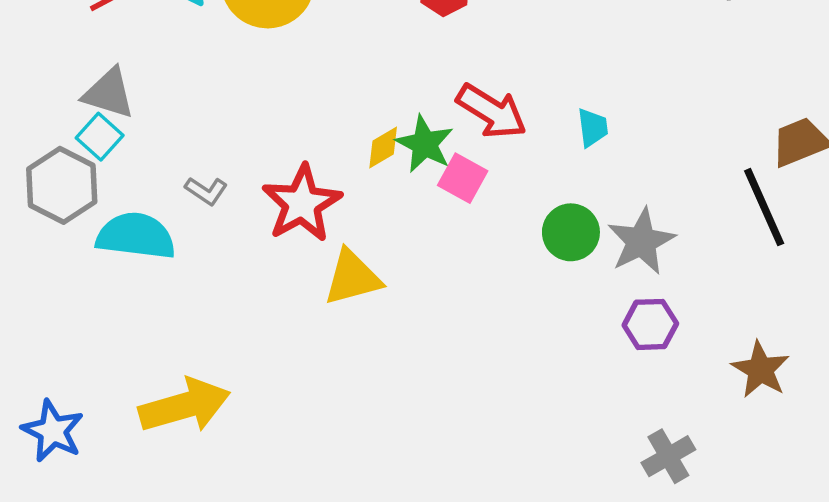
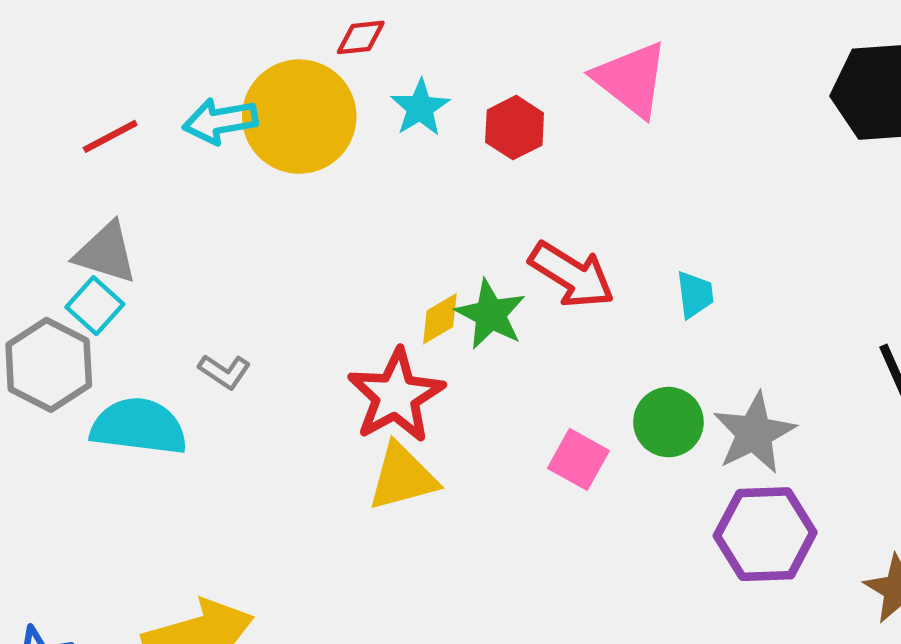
pink square: (463, 178) -> (578, 459), moved
red star: (302, 203) -> (396, 396), moved
purple hexagon: (650, 324) -> (765, 534), size x1.5

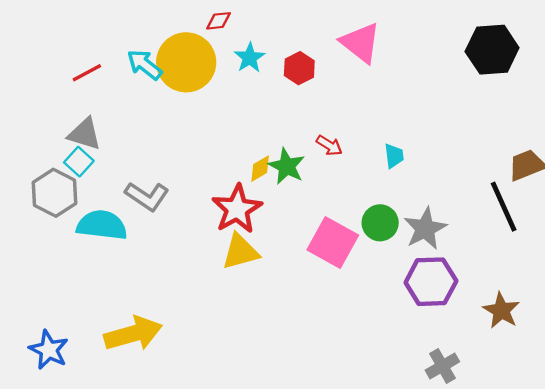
cyan arrow: (220, 121) -> (145, 65), turned 48
red arrow: (572, 275) -> (329, 145), size x0.6
gray L-shape: (224, 372) -> (147, 196), size x1.6
pink square: (578, 459) -> (333, 242), size x1.6

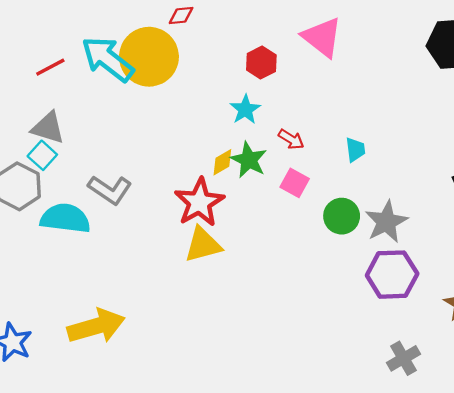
cyan star: (250, 58) -> (245, 109), moved
cyan arrow: (145, 65) -> (108, 59), size x1.5
pink square: (333, 242) -> (295, 183), moved, size x0.6

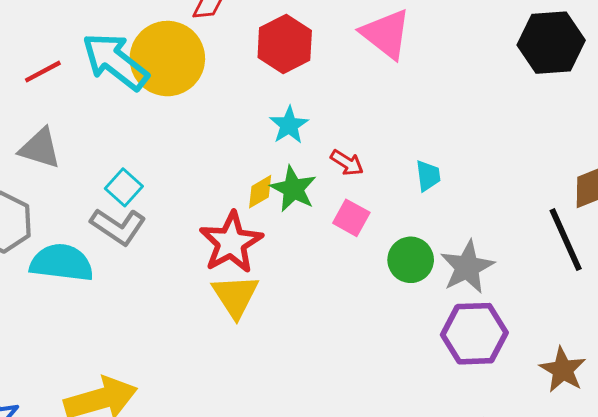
red hexagon: (261, 62) -> (285, 44), moved, size x1.4
cyan square: (42, 155) -> (124, 187), moved
yellow triangle: (203, 245) -> (235, 296), turned -48

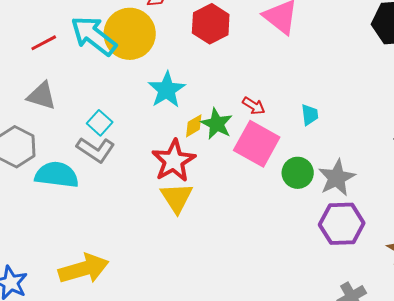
cyan star: (289, 125) -> (167, 90), moved, size x1.4
pink square: (351, 218) -> (257, 144), size x1.8

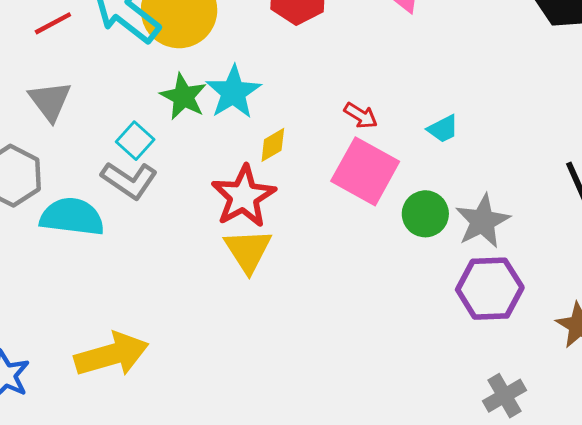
gray triangle: (42, 96) -> (50, 101), turned 36
cyan trapezoid: (310, 115) -> (443, 129), turned 70
green star: (217, 124) -> (183, 97), moved

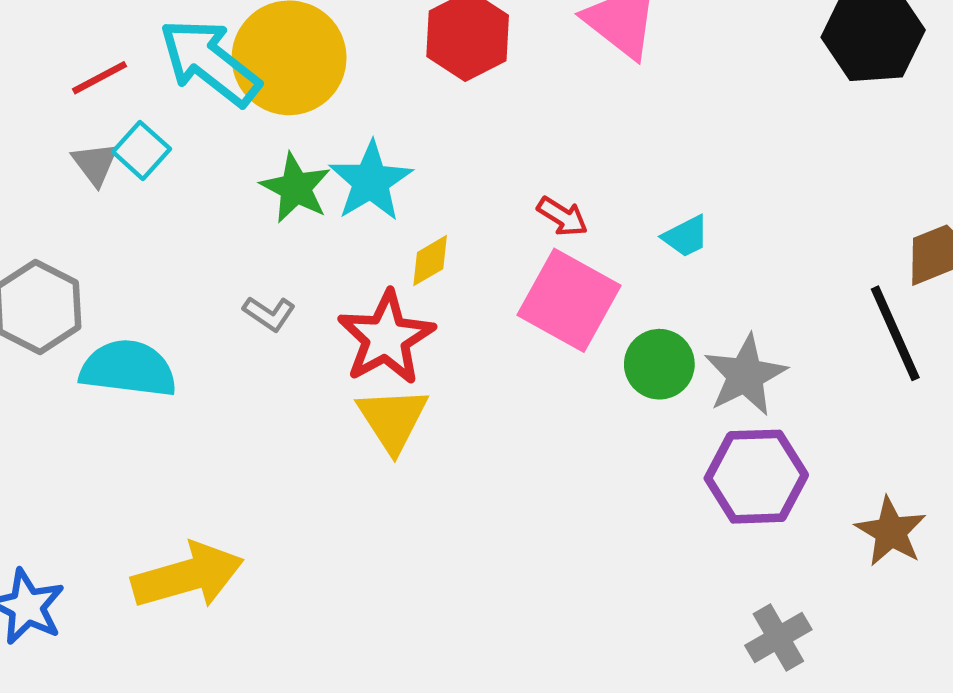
gray triangle: (50, 101) -> (95, 164), moved, size x0.7
cyan square: (135, 141) -> (141, 150), moved
gray L-shape: (129, 180) -> (269, 314), moved, size x0.6

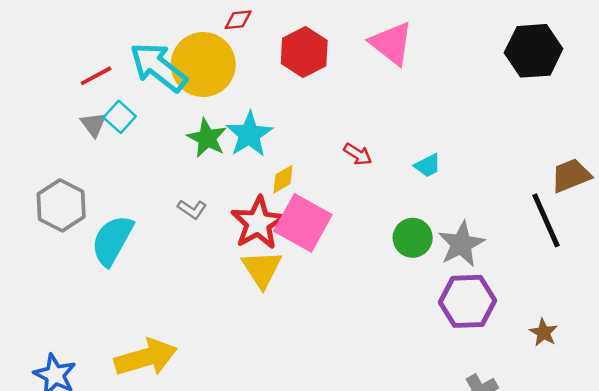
pink square: (569, 300) -> (303, 223), moved
cyan semicircle: (128, 369) -> (112, 240), turned -68
brown star: (891, 532) -> (544, 333), size x0.7

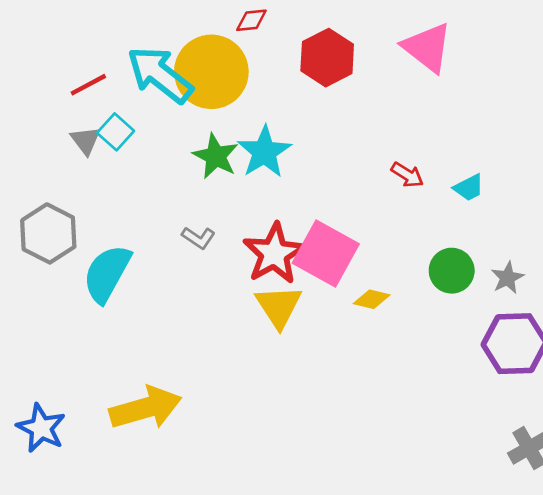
red arrow: (358, 154) -> (407, 175), moved
yellow diamond: (283, 179) -> (372, 299), moved, turned 44
gray star: (461, 244) -> (507, 278), size x0.6

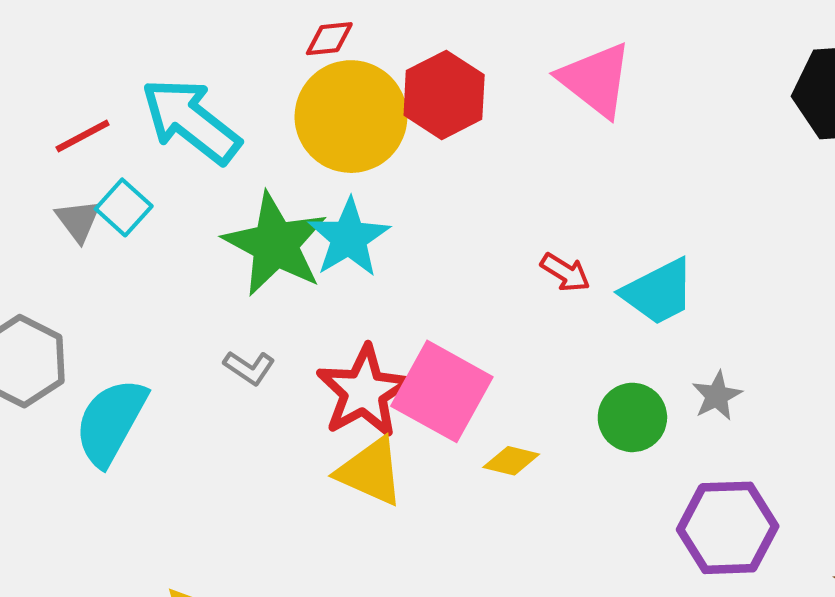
yellow circle: (211, 72) -> (351, 117), moved
green star: (216, 156) -> (275, 244), size x1.5
cyan trapezoid: (469, 188) -> (658, 292), size x1.6
gray star: (507, 278) -> (717, 396), moved
yellow triangle: (279, 306) -> (370, 472), turned -33

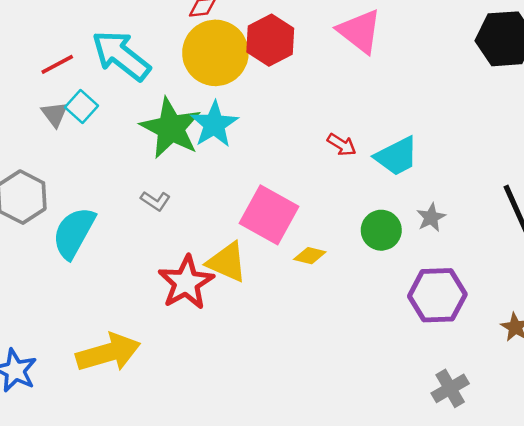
red star: (364, 391) -> (186, 282), moved

